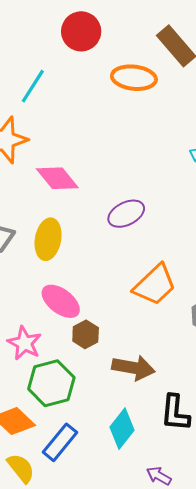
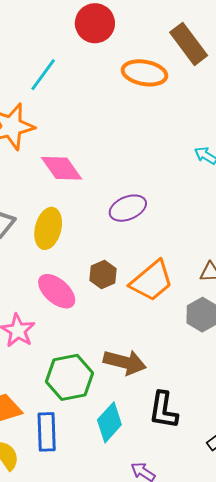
brown hexagon: (86, 334) -> (103, 274), moved
green hexagon: (51, 383) -> (70, 377), moved
blue rectangle: (60, 442) -> (47, 432), turned -45

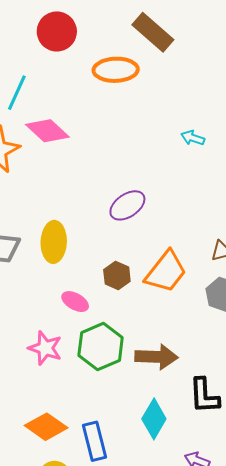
pink diamond: (61, 168) -> (47, 131), moved
pink ellipse: (57, 291) -> (75, 302), size x0.7
green hexagon: (70, 377) -> (101, 346), moved

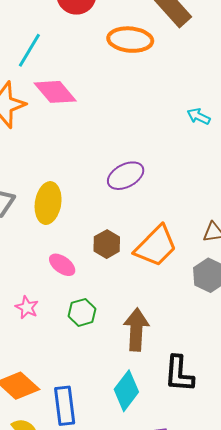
green hexagon: (101, 346) -> (82, 312), size x0.6
pink star: (45, 348) -> (27, 307), size x0.7
brown arrow: (156, 357) -> (136, 330), turned -96

